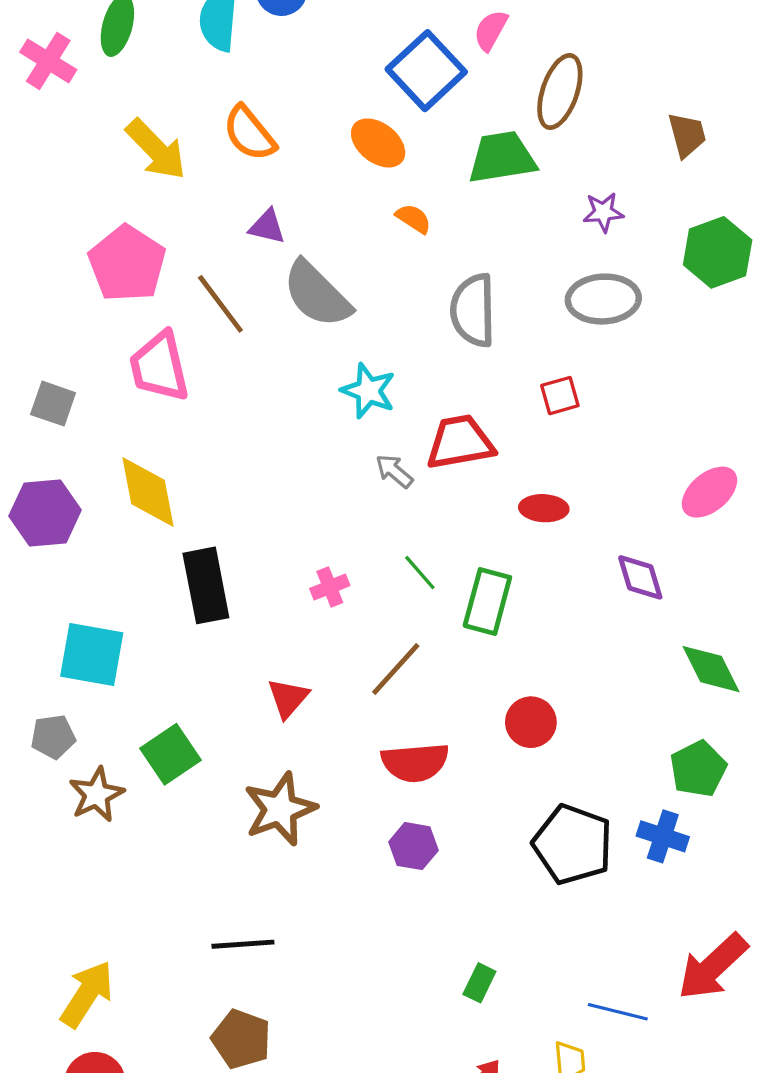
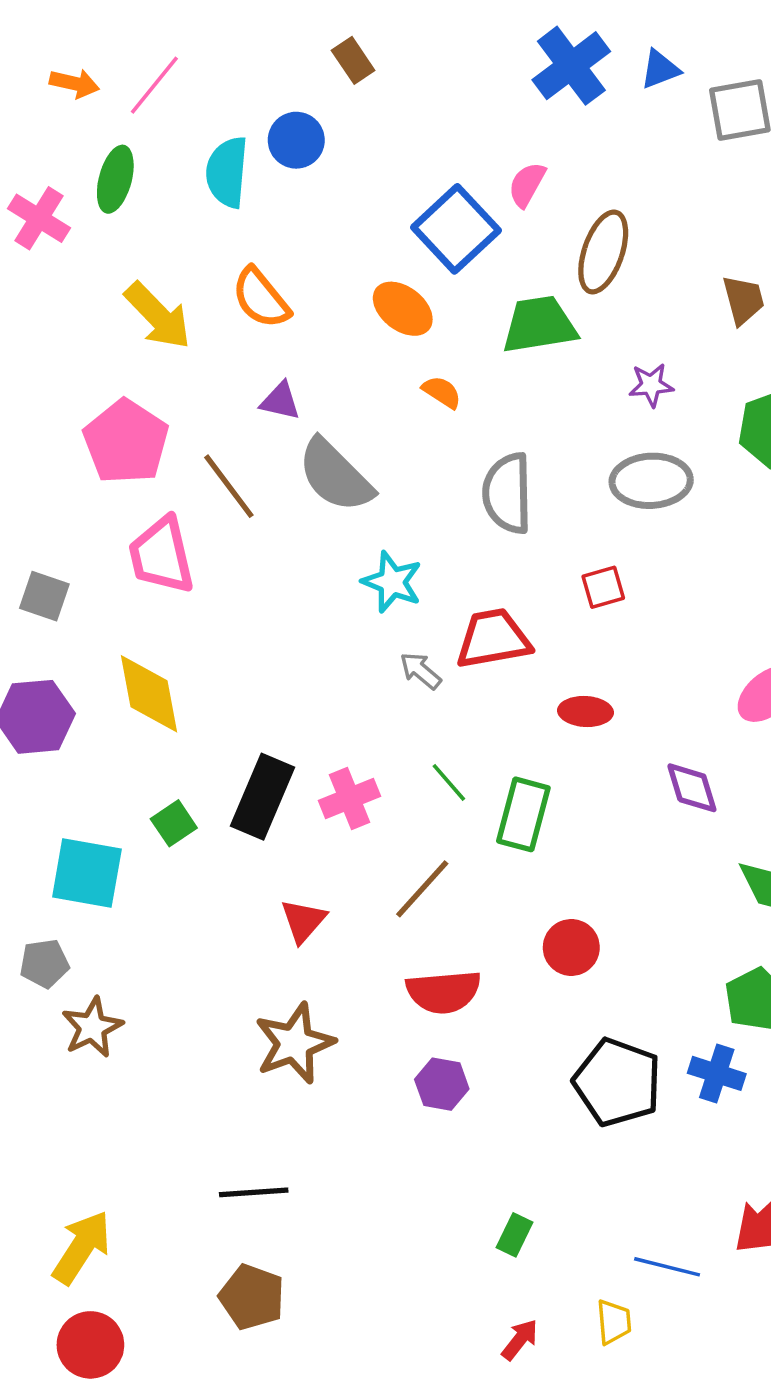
black rectangle: (206, 585) -> (263, 797), moved, turned 34
pink cross: (330, 587) -> (349, 798), size x1.4
green square: (171, 754) -> (174, 823), moved, size x0.7

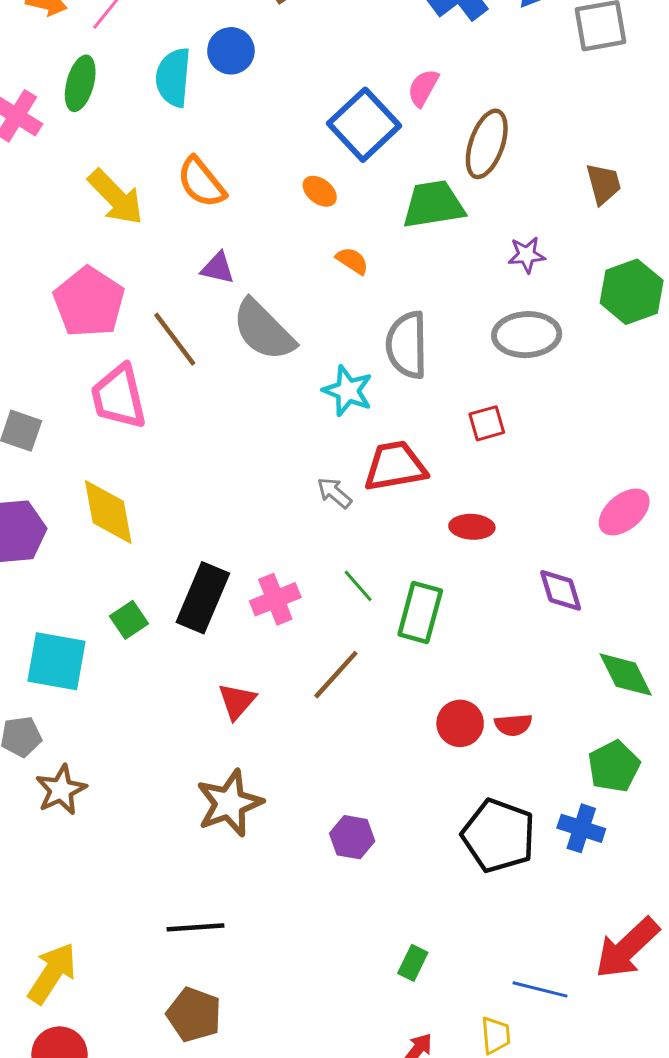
orange ellipse: (403, 309) -> (320, 191), size x0.7
cyan star: (392, 582) -> (348, 391), moved
red semicircle: (444, 992) -> (513, 725), moved, size x0.6

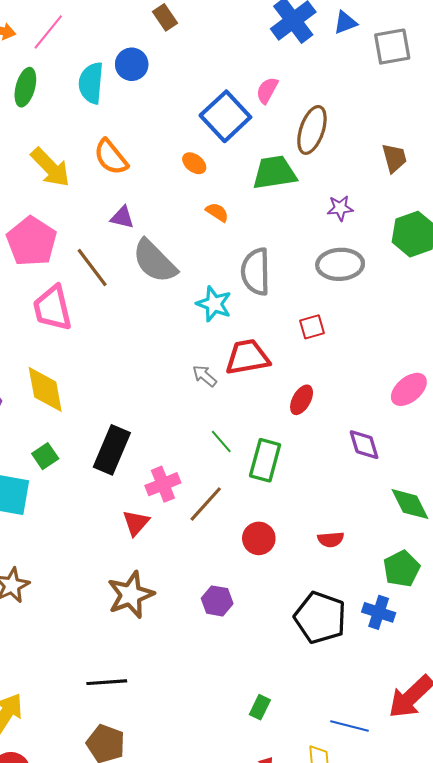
red ellipse: (472, 527) -> (302, 400), turned -64
pink cross: (275, 599) -> (163, 484), moved
green square: (129, 620) -> (45, 456), moved
red circle: (460, 723) -> (259, 538), moved
purple hexagon: (352, 837) -> (217, 601), moved

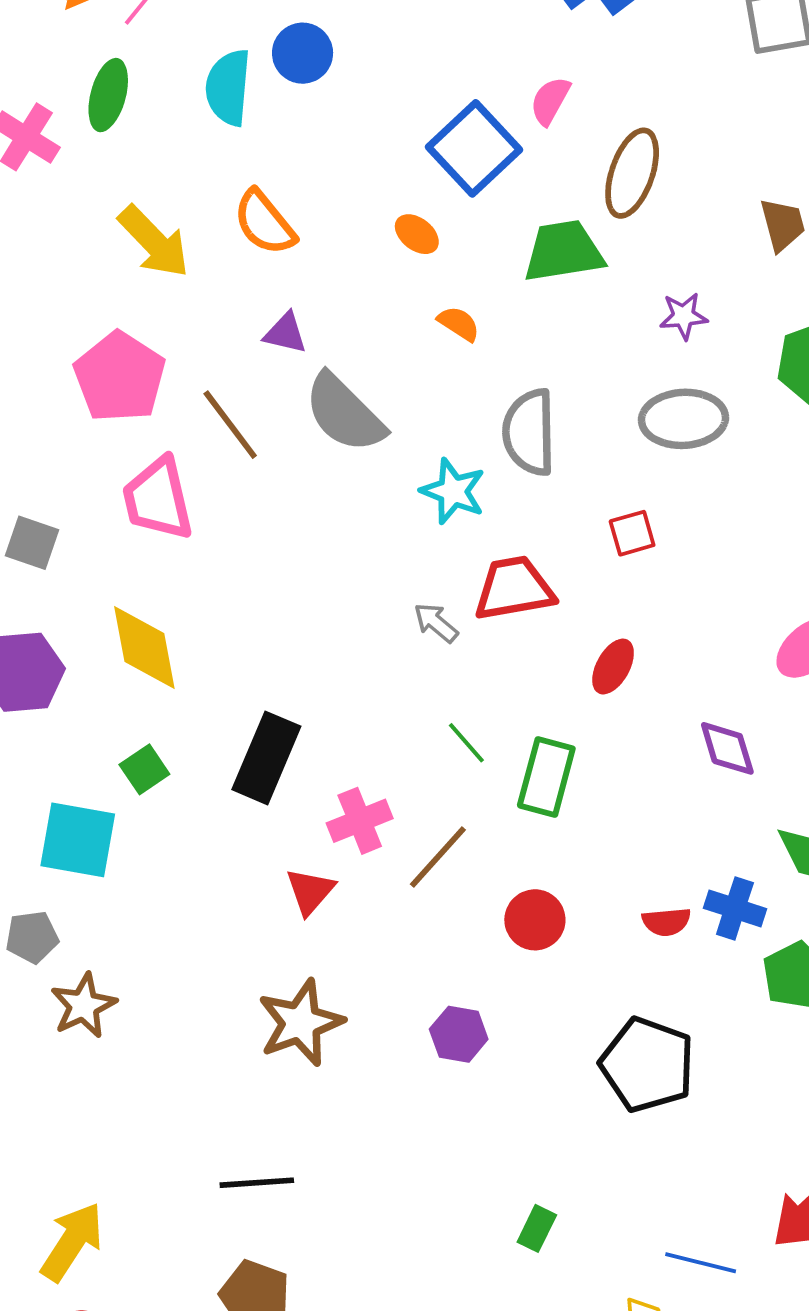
blue cross: (379, 612) -> (735, 908), moved

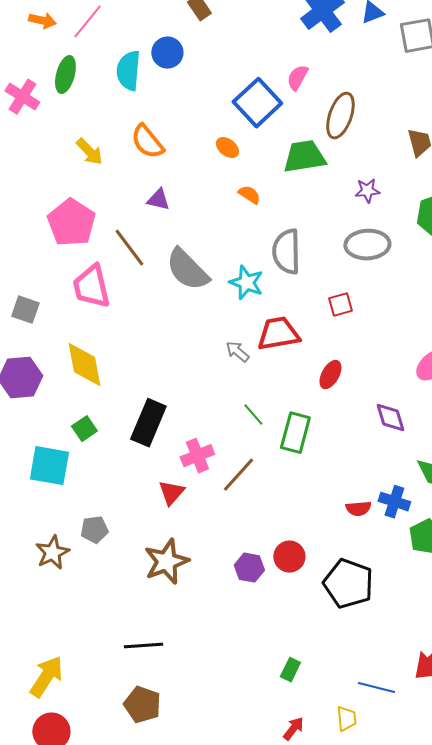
yellow arrow: (154, 242) -> (89, 152), size x0.7
gray semicircle: (344, 413) -> (187, 270), moved
red circle: (535, 920) -> (289, 557), moved
gray pentagon: (32, 937) -> (94, 530), moved

